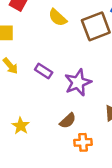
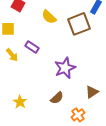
purple rectangle: (44, 71) -> (32, 47), moved
orange cross: (83, 142) -> (78, 115), moved, turned -32

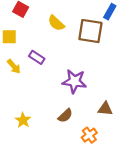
brown square: (79, 24) -> (90, 31), turned 30
purple star: (65, 68) -> (74, 81), turned 30
brown triangle: (92, 92) -> (105, 109), turned 40

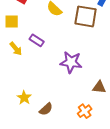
brown semicircle: (65, 116) -> (46, 109), moved

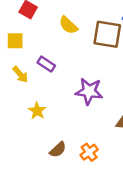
yellow star: (24, 98) -> (37, 111), moved
orange cross: (85, 111) -> (89, 152), moved

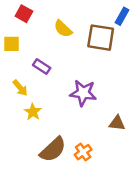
yellow arrow: (20, 74) -> (20, 88), moved
brown semicircle: (58, 150) -> (53, 150), size x1.6

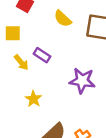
yellow arrow: (20, 88) -> (21, 62), moved

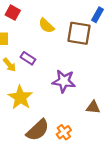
yellow star: (33, 99) -> (20, 97), size x1.6

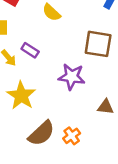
brown square: (79, 33) -> (98, 44), moved

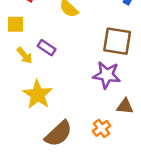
purple star: (72, 77) -> (107, 75), moved
orange cross: (72, 136) -> (101, 128), moved

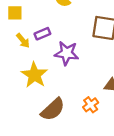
purple rectangle: (47, 48) -> (42, 34), turned -56
purple star: (107, 75) -> (67, 53), moved

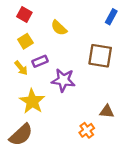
yellow square: (15, 13) -> (25, 41), moved, turned -32
brown semicircle: (53, 109) -> (21, 135), moved

